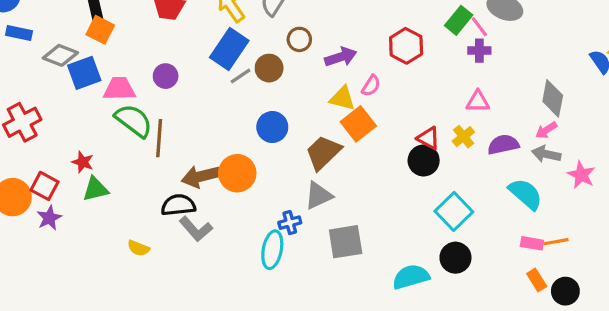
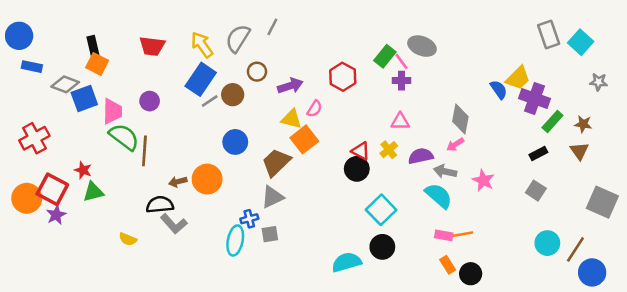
pink trapezoid: (119, 89) -> (112, 111), turned 92
gray arrow: (546, 154) -> (445, 171), moved
brown arrow: (201, 176) -> (178, 182), size x0.6
red square: (44, 186) -> (52, 189), size x1.4
gray square: (346, 242) -> (270, 234), moved, size x0.6

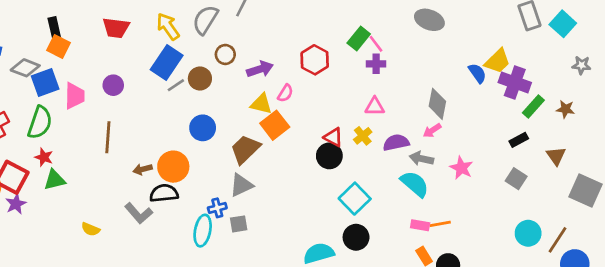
gray ellipse: (422, 46) -> (429, 20), moved
green semicircle: (124, 137) -> (40, 123), moved, turned 72
brown triangle: (579, 151) -> (556, 156), moved
black semicircle: (160, 205) -> (164, 193), moved

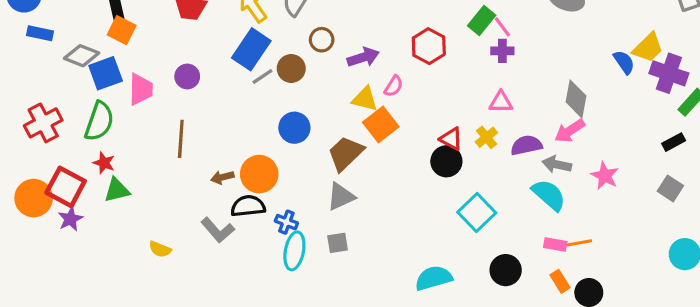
pink arrow: (432, 131) -> (570, 131), size x1.4
blue cross: (217, 208) -> (286, 222), moved, turned 36
black circle: (356, 237) -> (506, 270), moved

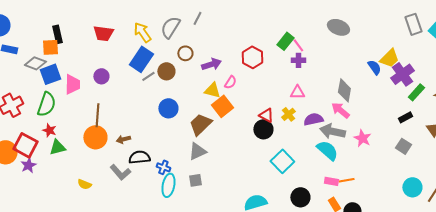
orange square: (122, 30) -> (50, 47), moved, turned -30
purple cross: (669, 73) -> (402, 74), turned 35
pink arrow: (570, 131) -> (340, 110), turned 72
gray arrow: (557, 164) -> (332, 131), size x1.4
orange circle: (259, 174) -> (95, 137), moved

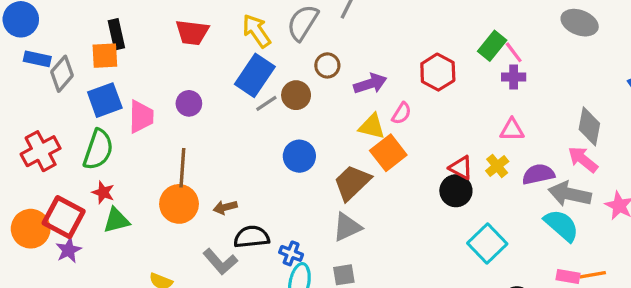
gray diamond: (35, 63) -> (62, 74), moved, turned -70

